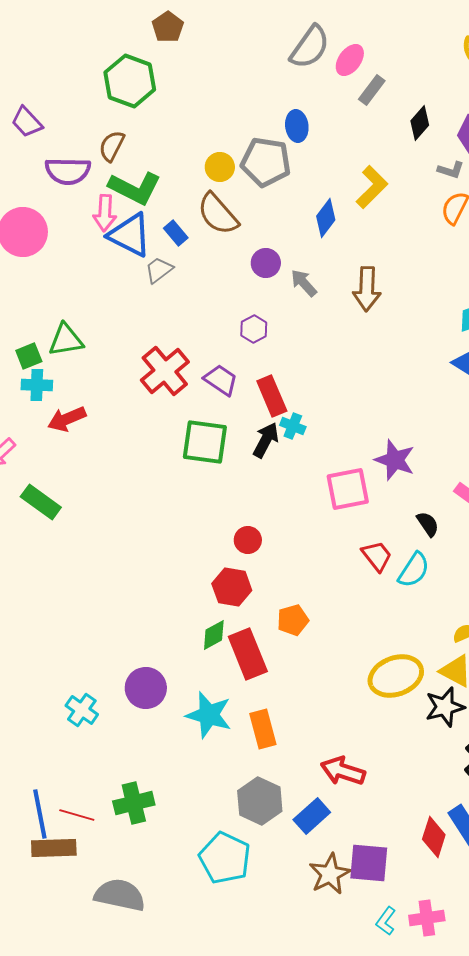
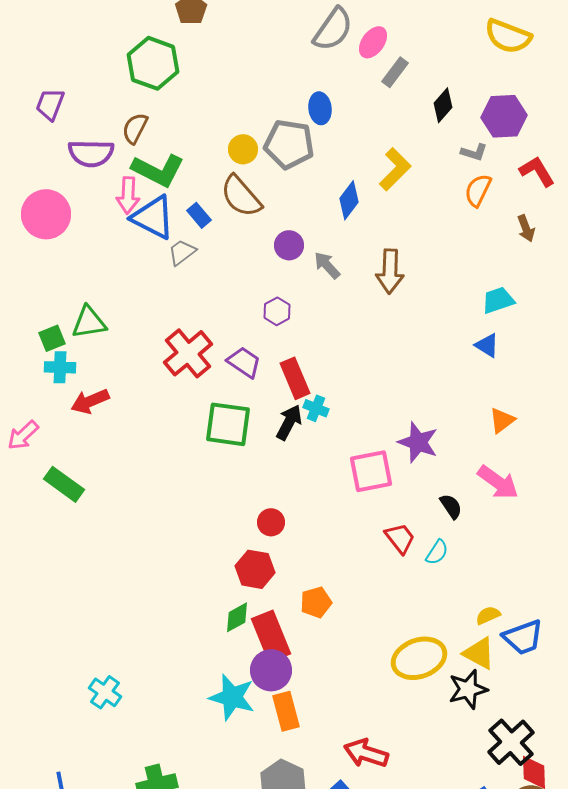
purple trapezoid: (27, 122) -> (50, 104), turned 64
cyan semicircle: (414, 570) -> (437, 552), size x0.7
purple circle: (146, 688) -> (271, 670), moved

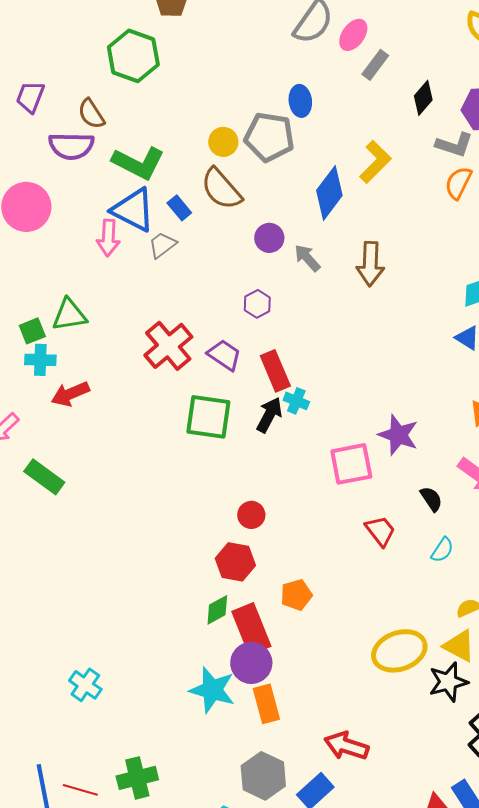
brown semicircle: (135, 128) -> (91, 114), moved, turned -60
gray L-shape: (474, 152) -> (454, 145), size x1.4
pink arrow: (128, 195) -> (108, 238), moved
blue diamond: (349, 200) -> (329, 193), size x1.4
cyan semicircle: (437, 552) -> (442, 550), moved

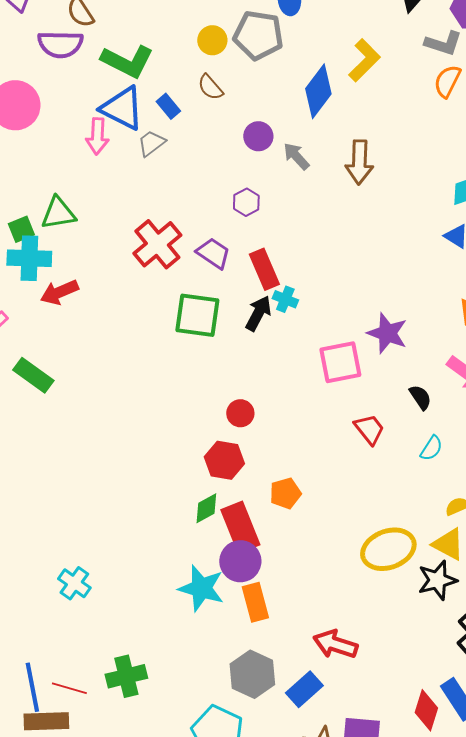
brown semicircle: (221, 189) -> (210, 87), size x0.6
cyan cross: (40, 360) -> (29, 258), size x1.4

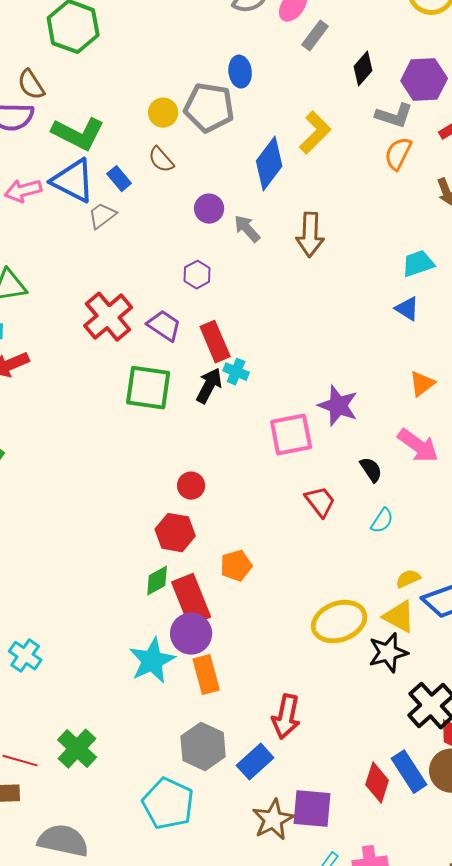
pink arrow: (97, 136) -> (23, 191), moved, turned 72
cyan star: (201, 588) -> (152, 661), turned 30
red arrow: (335, 644) -> (286, 717), turned -96
green cross: (126, 676) -> (77, 749), turned -33

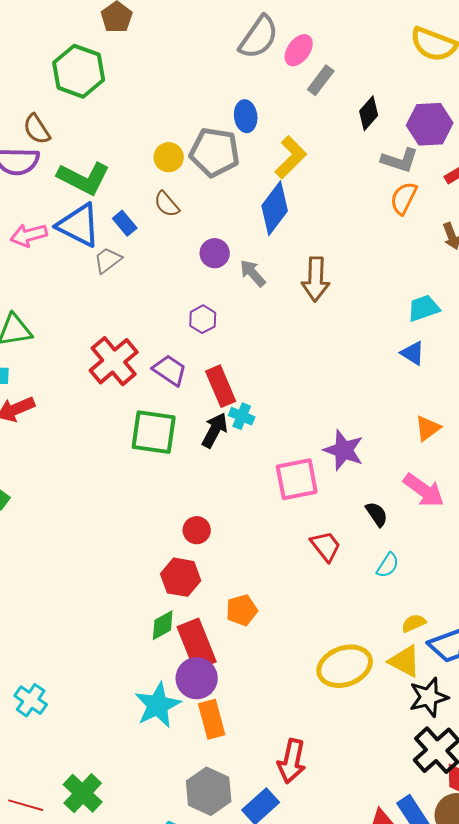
yellow L-shape: (315, 133) -> (291, 157), moved
black star: (388, 653) -> (429, 697), moved

